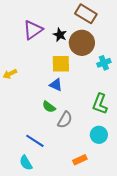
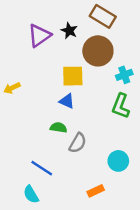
black star: (60, 35) -> (69, 31), moved
green L-shape: (100, 104) -> (121, 106), moved
green semicircle: (49, 107) -> (58, 127), turned 152

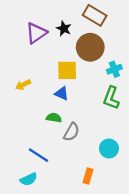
yellow arrow: (12, 88) -> (23, 85), moved
orange rectangle: (96, 191) -> (88, 176), turned -48
cyan semicircle: (31, 194) -> (29, 179), turned -84

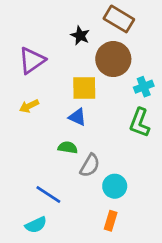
purple triangle: (36, 33) -> (32, 60), moved
cyan circle: (109, 148) -> (115, 186), moved

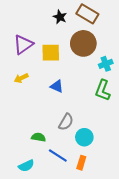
black star: (80, 36) -> (60, 17), moved
yellow square: (84, 88) -> (51, 53), moved
green semicircle: (68, 147) -> (38, 137), moved
blue line: (48, 194) -> (58, 156), moved

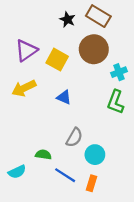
yellow square: (51, 53) -> (57, 60), turned 30
yellow arrow: (21, 78) -> (24, 88), size x1.5
cyan semicircle: (26, 166) -> (17, 172), moved

